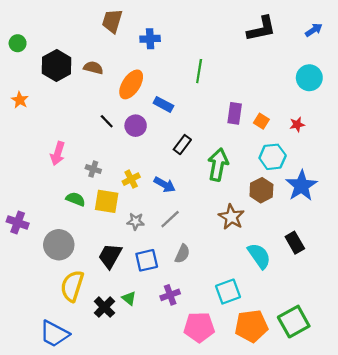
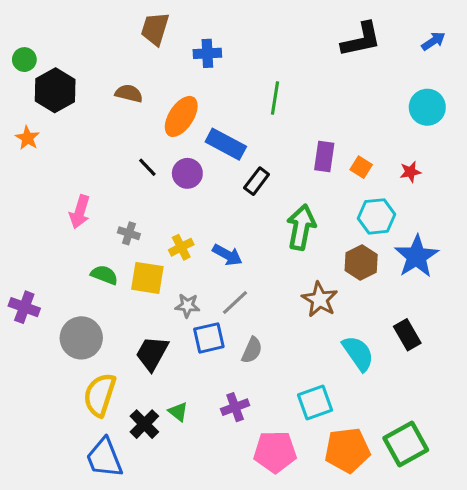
black hexagon: (57, 66) -> (55, 90), moved
blue rectangle: (163, 104) -> (226, 144), size x1.4
black rectangle: (182, 145) -> (257, 181), moved
blue square: (147, 260) -> (209, 338), moved
blue trapezoid: (54, 334) -> (104, 458), moved, turned 40

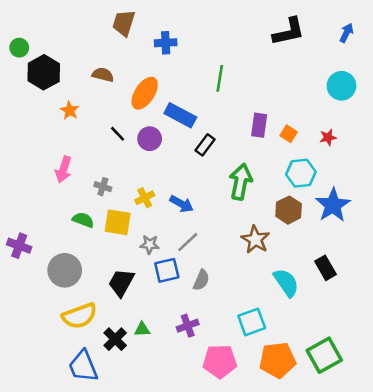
blue arrow: (433, 41) -> (346, 33), turned -30
orange star: (27, 138) -> (70, 110), moved
yellow semicircle: (100, 395) -> (79, 316), turned -128
green triangle: (178, 412) -> (142, 329), turned -42

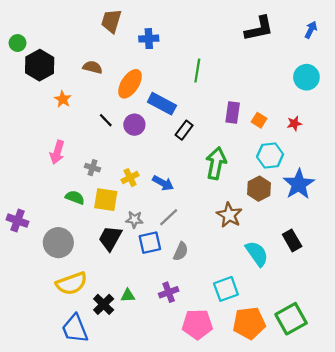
black trapezoid: (121, 283) -> (110, 238), moved

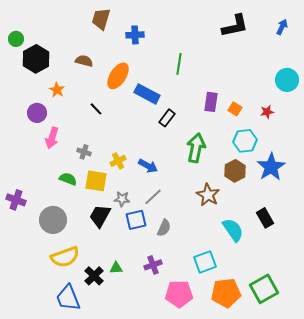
cyan circle: (306, 77) -> (287, 80), moved
purple circle: (134, 125) -> (37, 113), moved

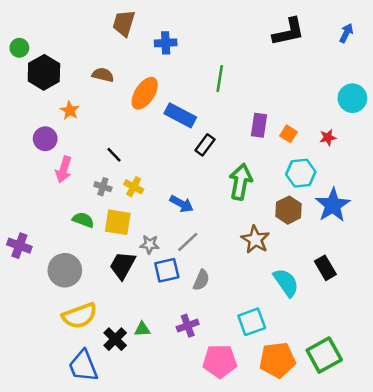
black line: (96, 109) -> (114, 155), moved
yellow cross: (118, 161) -> (134, 187), moved, turned -35

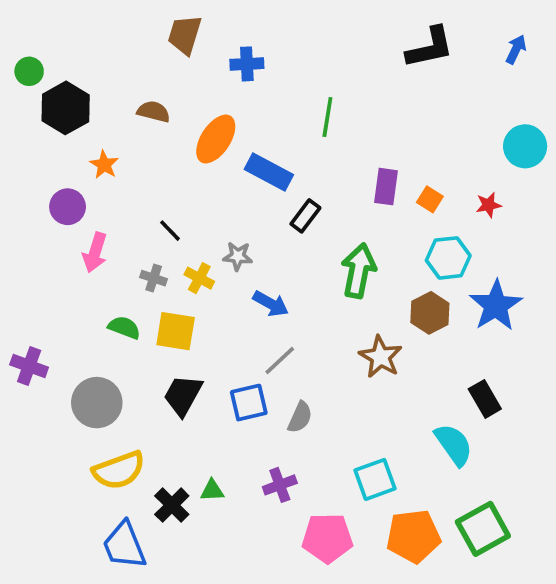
gray star: (150, 244) -> (238, 256), moved
cyan semicircle: (286, 283) -> (454, 445), moved

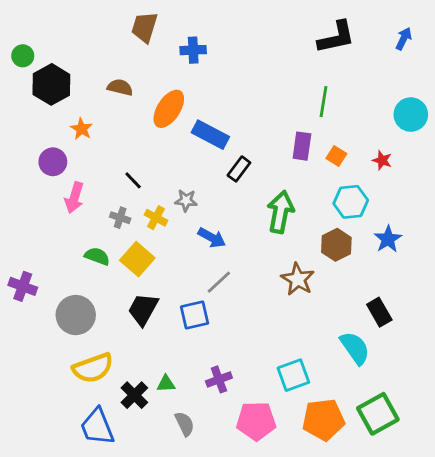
green line: (327, 117) -> (323, 102), moved
red star: (488, 205) -> (382, 160), turned 30
blue star: (496, 306) -> (388, 239), size x0.7
yellow square: (176, 331) -> (137, 259), turned 32
gray semicircle: (300, 417) -> (185, 424), moved, turned -50

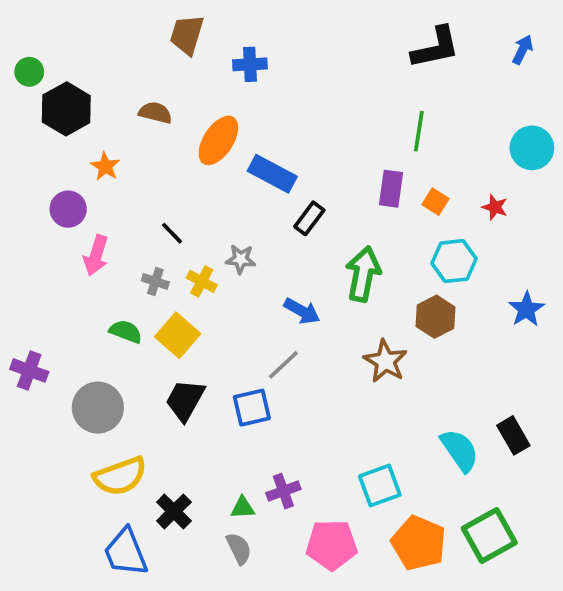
blue arrow: (212, 238) -> (302, 311), moved
blue star: (388, 239) -> (526, 309), moved
black rectangle: (379, 312) -> (513, 435), moved
green triangle: (166, 384) -> (243, 508), moved
orange pentagon: (323, 420) -> (419, 543), turned 30

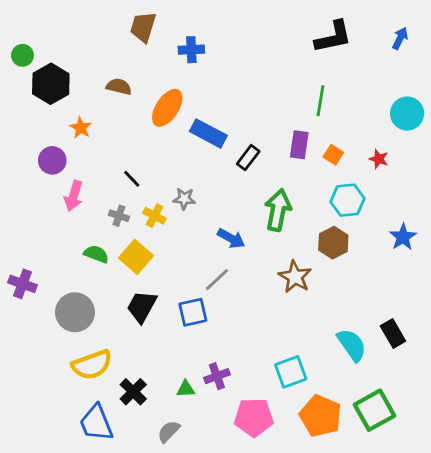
black rectangle: (309, 218) -> (248, 158), moved
gray semicircle: (239, 549) -> (169, 431), moved, turned -110

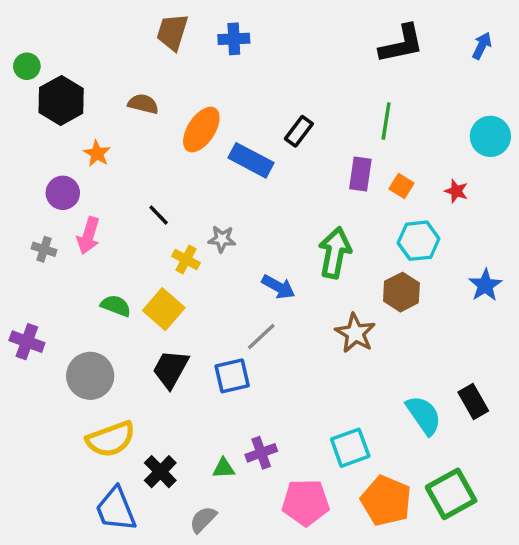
blue cross: (191, 50) -> (234, 39), moved
black rectangle: (248, 158) -> (299, 131), moved
gray cross: (119, 216) -> (44, 249), moved

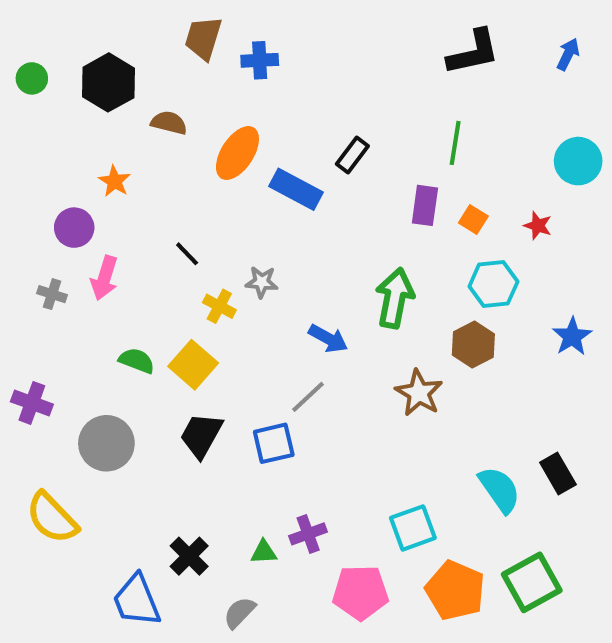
blue cross: (234, 39) -> (260, 60), moved
black hexagon: (61, 100) -> (108, 82), moved
yellow semicircle: (111, 439) -> (52, 518), moved, turned 66

